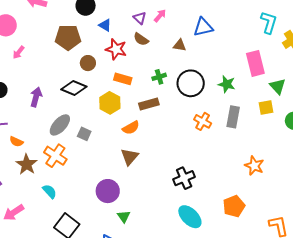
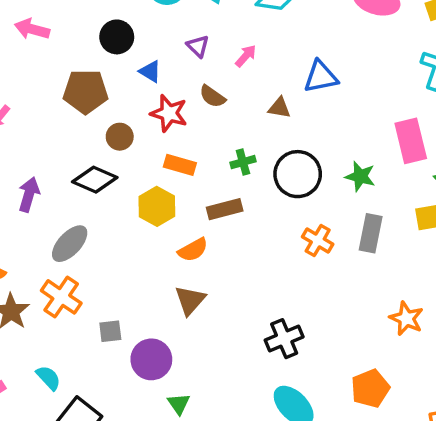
purple triangle: (140, 18) -> (198, 46), moved
gray square: (84, 134) -> (110, 331), moved, turned -32
cyan semicircle: (50, 191) -> (48, 378), moved

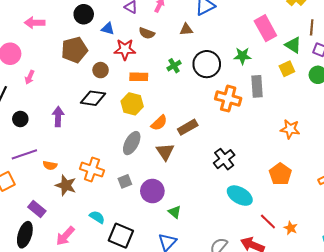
brown rectangle: (225, 209) -> (188, 127), moved
orange cross: (318, 240) -> (228, 99), size x1.4
gray ellipse: (70, 244) -> (132, 143), moved

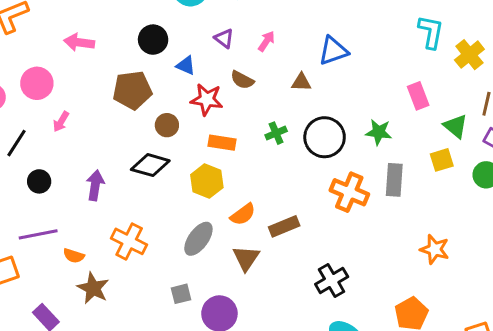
pink rectangle: (265, 28) -> (418, 96), size x0.7
orange cross: (92, 170) -> (129, 241), moved

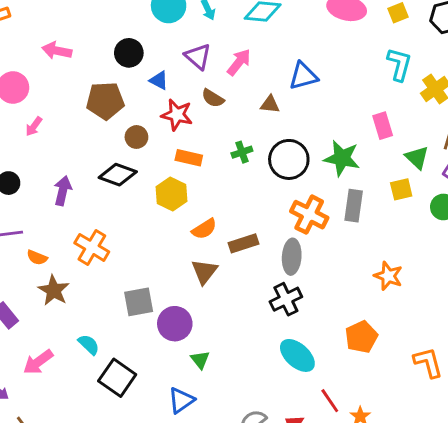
purple triangle: (224, 38) -> (198, 57), size x1.4
pink arrow: (266, 41) -> (239, 62), size x1.4
green star: (379, 132) -> (342, 158), size x1.4
gray ellipse: (198, 239) -> (292, 257), moved, turned -36
gray square: (181, 294) -> (139, 302), size x1.5

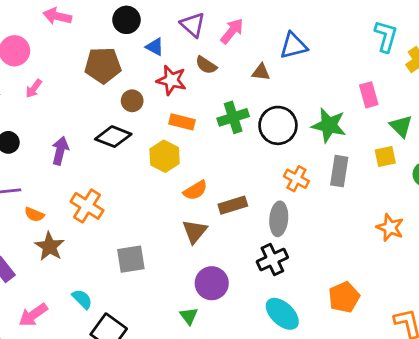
green cross: (242, 152) -> (233, 117), size x1.5
orange cross: (309, 215) -> (296, 179), size x0.7
orange star: (388, 276) -> (390, 227), moved
purple circle: (175, 324) -> (212, 283), moved

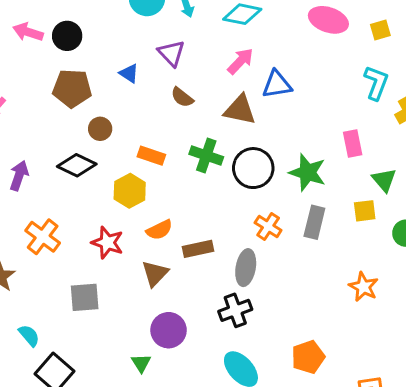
black circle: (126, 20) -> (67, 36), moved
pink arrow: (232, 31) -> (240, 61), moved
brown triangle: (261, 72) -> (240, 110), size x1.6
red star: (171, 80) -> (107, 243), moved
green cross: (233, 117) -> (206, 156), turned 32

